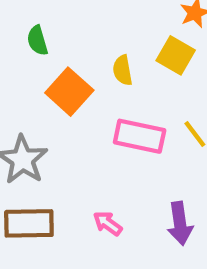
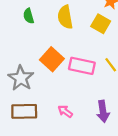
yellow semicircle: (123, 70) -> (65, 17), moved, size x1.5
orange square: (69, 92) -> (52, 59), moved

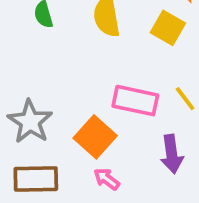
orange square: (52, 59) -> (95, 137), moved
purple arrow: (103, 111) -> (172, 154), moved

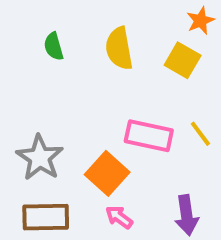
purple arrow: (172, 154) -> (187, 215), moved

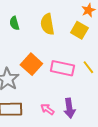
orange square: (107, 173) -> (31, 64), moved
purple arrow: (187, 215) -> (69, 108), moved

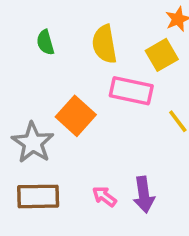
yellow square: (79, 30) -> (162, 55), turned 30
pink rectangle: (62, 68) -> (131, 91), moved

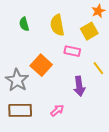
pink rectangle: (131, 91) -> (72, 51), size x0.7
purple arrow: (144, 195) -> (79, 86), moved
pink arrow: (104, 196) -> (57, 110), turned 104

